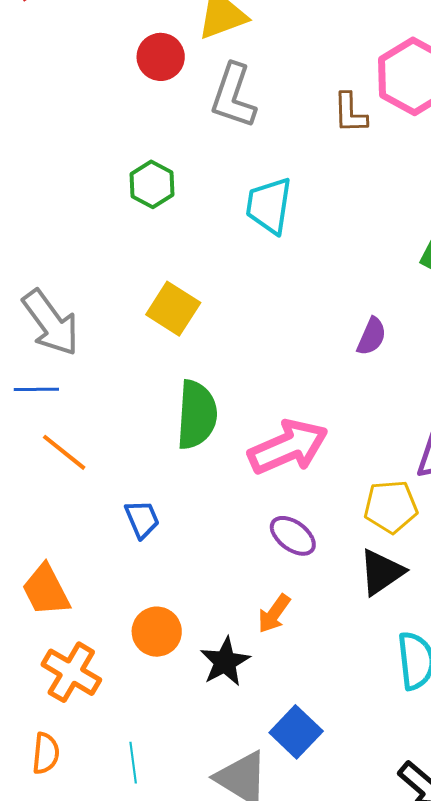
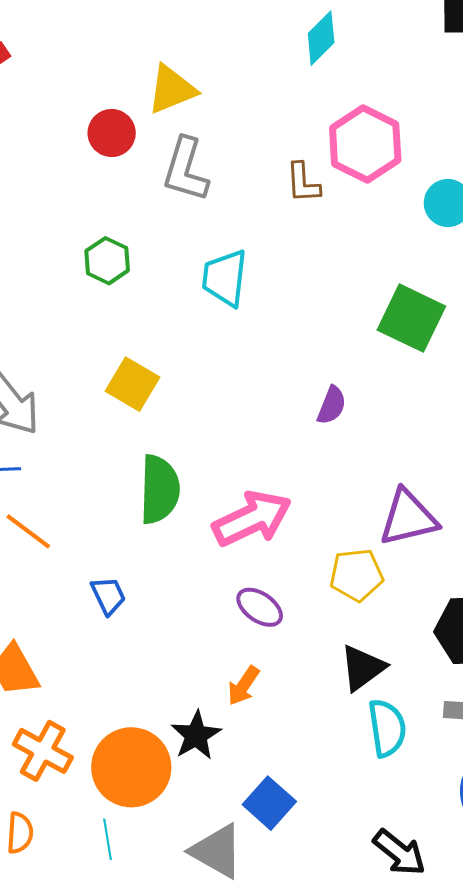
black triangle: (381, 572) -> (362, 668), moved
orange circle: (157, 632) -> (131, 767), moved, size x1.6

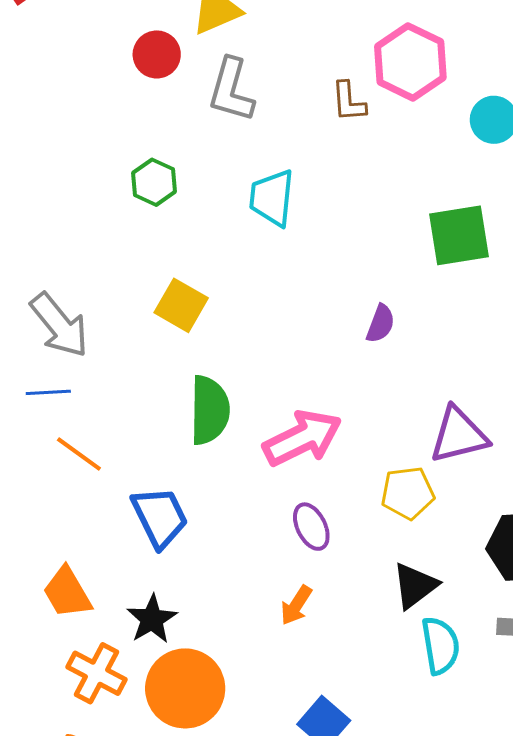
green square: (411, 318) -> (459, 235), turned -34
blue trapezoid: (108, 596) -> (160, 517), size x1.6
purple ellipse: (260, 607) -> (311, 527), turned 30
black star: (196, 735) -> (152, 619), moved

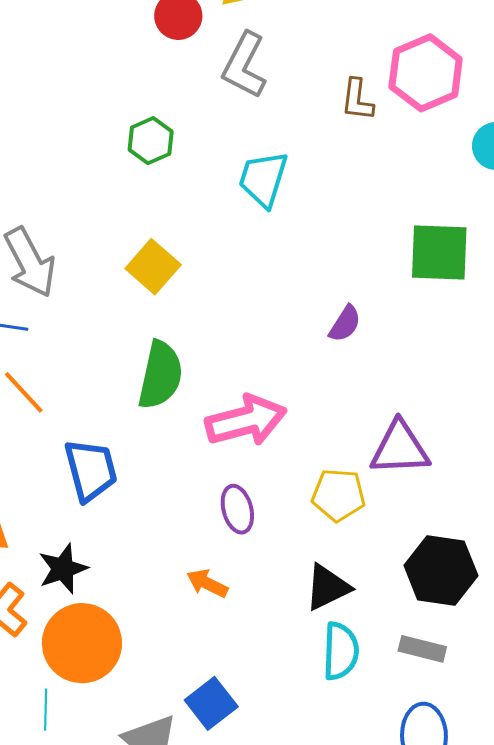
orange arrow: (296, 605) -> (207, 583), turned 72

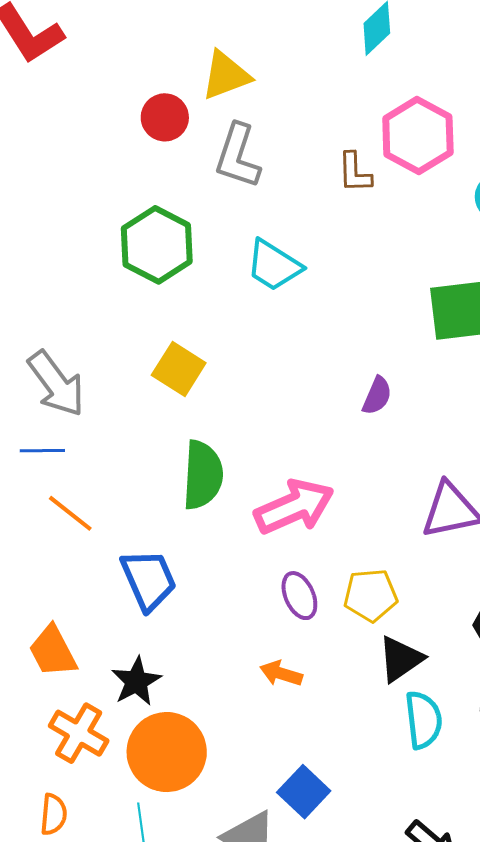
green hexagon: (151, 141) -> (157, 245), size x1.6
cyan trapezoid: (263, 179) -> (274, 265), turned -66
yellow pentagon: (338, 495) -> (371, 595), moved

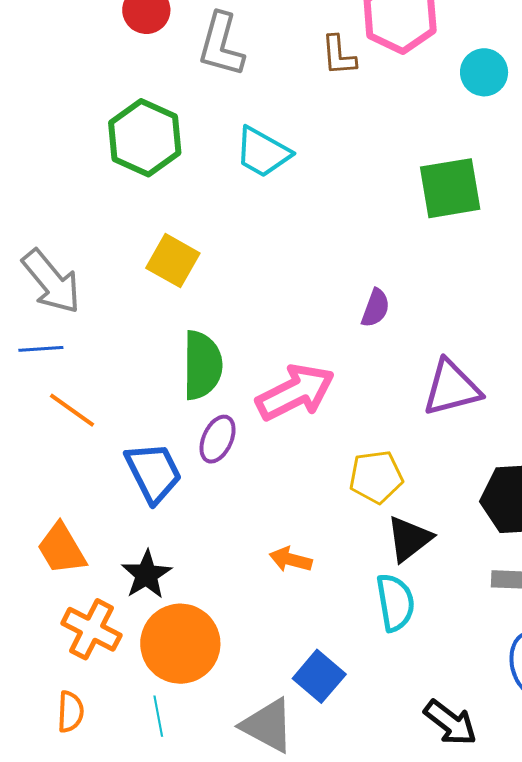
purple semicircle: (377, 396) -> (375, 308), moved
purple ellipse: (299, 596) -> (218, 439), moved, turned 51
cyan semicircle: (423, 720) -> (395, 602), moved

